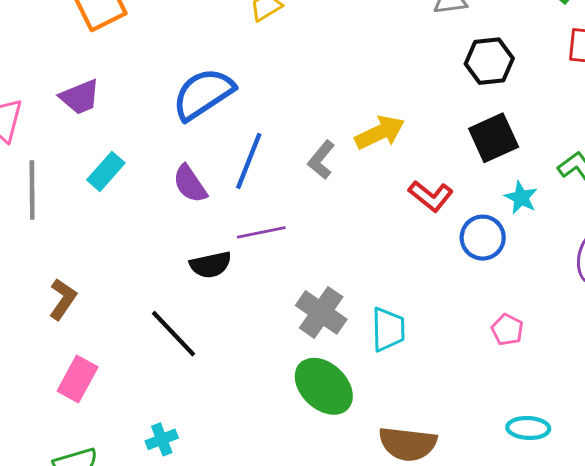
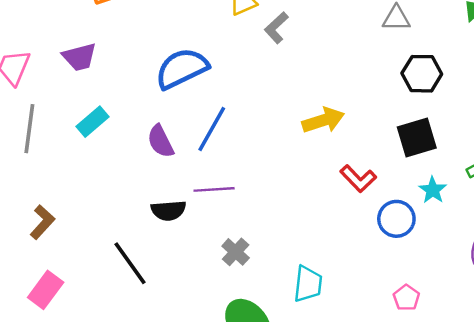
gray L-shape: (321, 160) -> (276, 28), moved
gray cross: (321, 312) -> (236, 252), moved, size x0.7

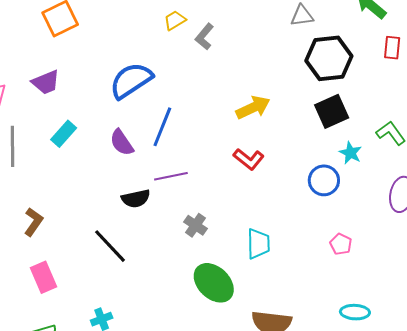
black hexagon: (422, 74) -> (329, 58), size x1.4
red L-shape: (358, 179) -> (249, 159), moved
pink rectangle: (46, 290) -> (44, 277), turned -52

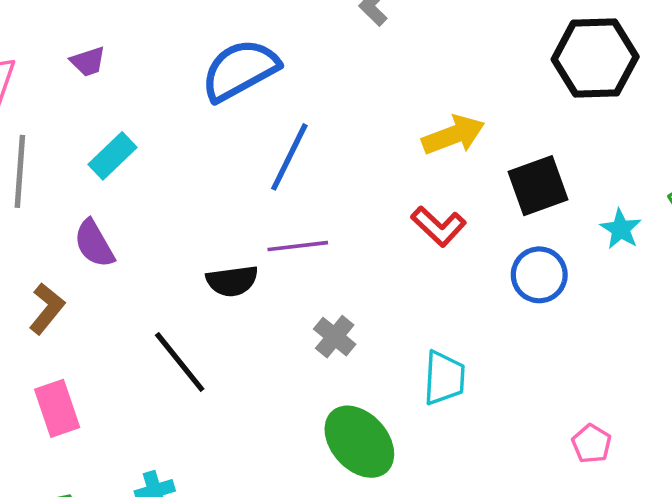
purple trapezoid: (46, 82) -> (88, 62), size x0.7
black square: (332, 111) -> (538, 186), moved
purple semicircle: (122, 143) -> (94, 244), moved
blue circle: (324, 180) -> (539, 275), moved
pink pentagon: (341, 244) -> (592, 444), moved

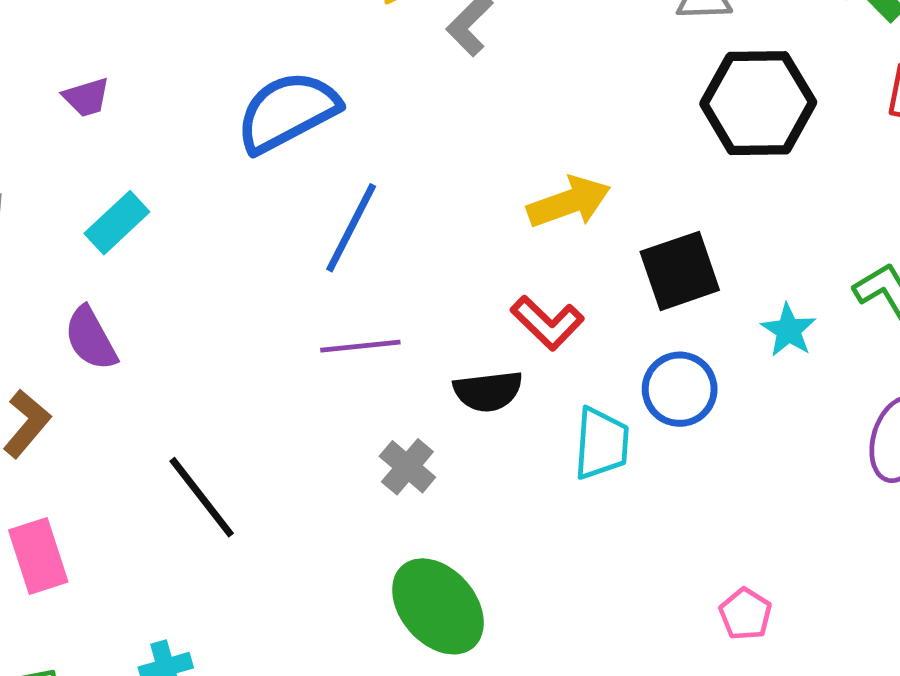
black semicircle: (232, 281) -> (488, 391), moved
cyan trapezoid: (444, 378) -> (601, 443), moved

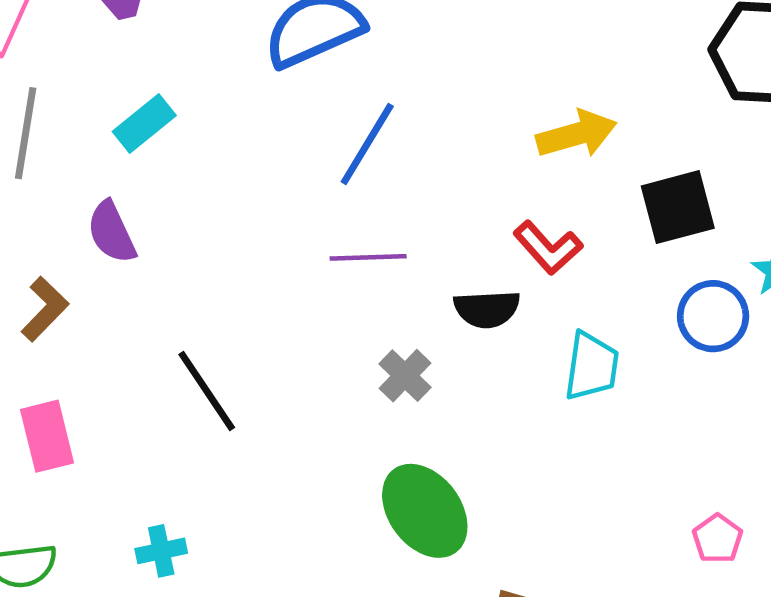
blue circle: (680, 389) -> (713, 316), moved

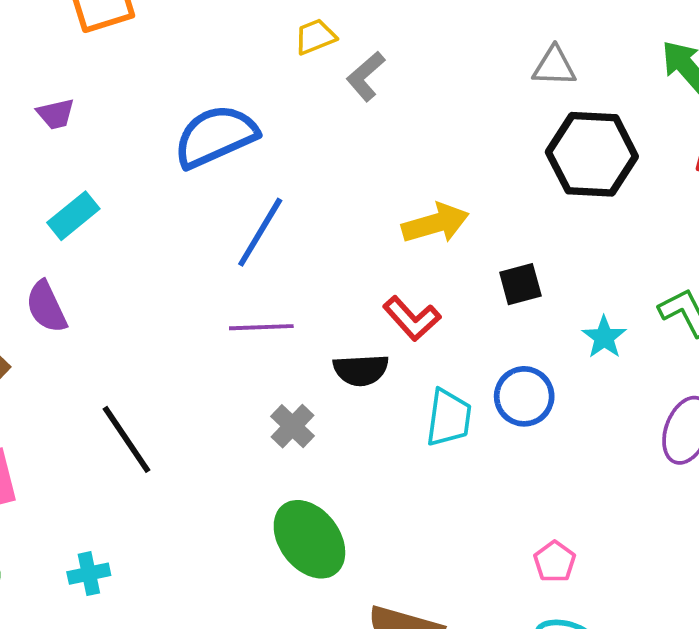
black square: (678, 207) -> (520, 284), size x0.7
blue circle: (713, 316) -> (524, 396), moved

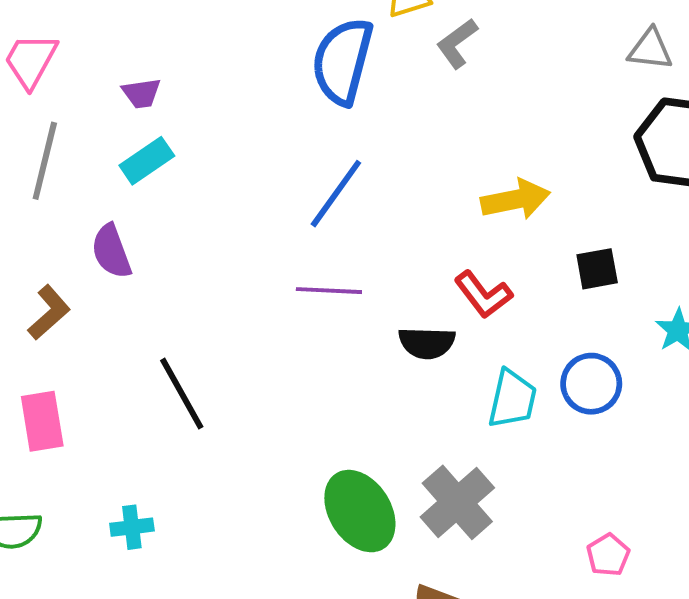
purple trapezoid: (56, 114) -> (141, 93), moved
blue semicircle: (215, 136) -> (342, 61), moved, turned -56
gray cross: (292, 426) -> (457, 502), moved, size x1.6

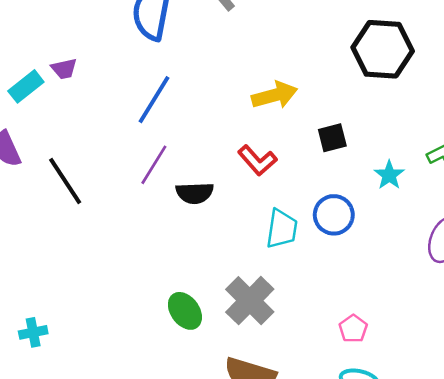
purple trapezoid: (141, 93) -> (64, 69), moved
purple line: (329, 291) -> (154, 165), turned -57
black semicircle: (427, 343) -> (195, 193), moved
black line: (182, 394) -> (65, 181), moved
green ellipse: (360, 511) -> (185, 311), size x0.7

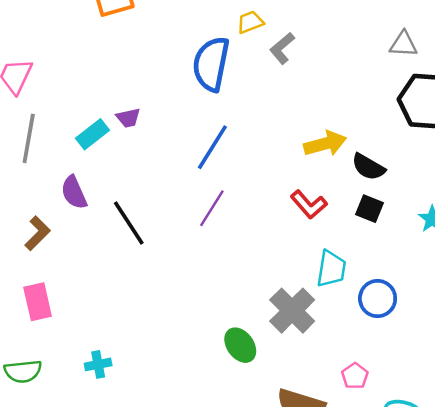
black square: (332, 138) -> (370, 209), moved, turned 36
black semicircle: (195, 193) -> (368, 167), moved, turned 32
blue circle: (334, 215) -> (378, 298), moved
gray cross: (250, 301) -> (292, 311), moved
pink pentagon: (353, 329) -> (355, 376), moved

